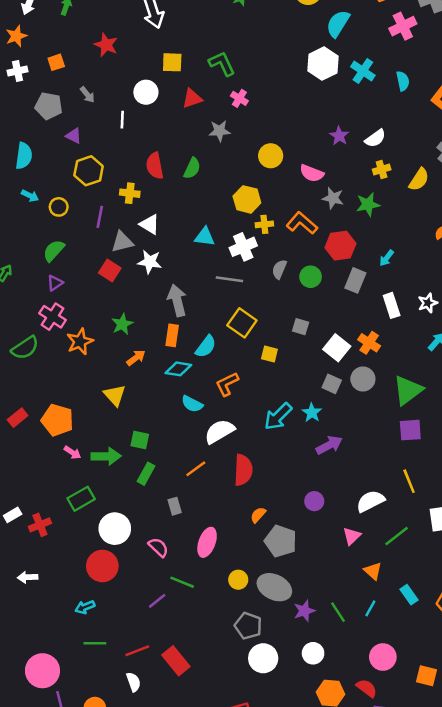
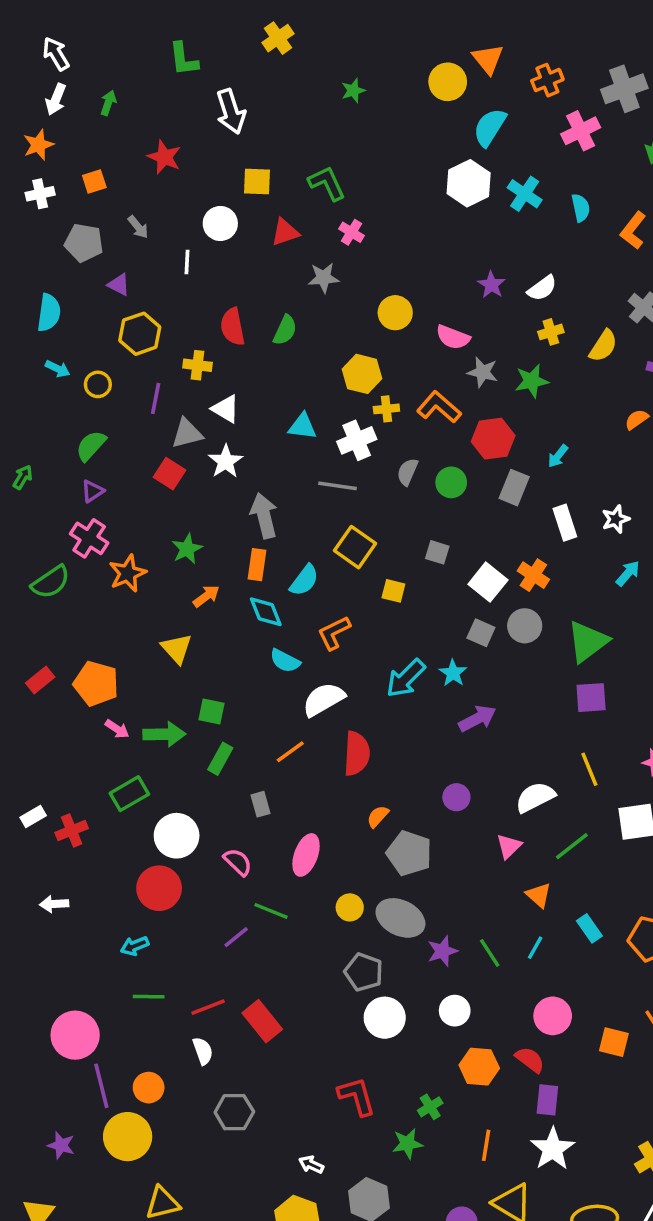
white star: (150, 262) -> (226, 461), turned 30
cyan diamond: (178, 369) -> (266, 612), turned 60

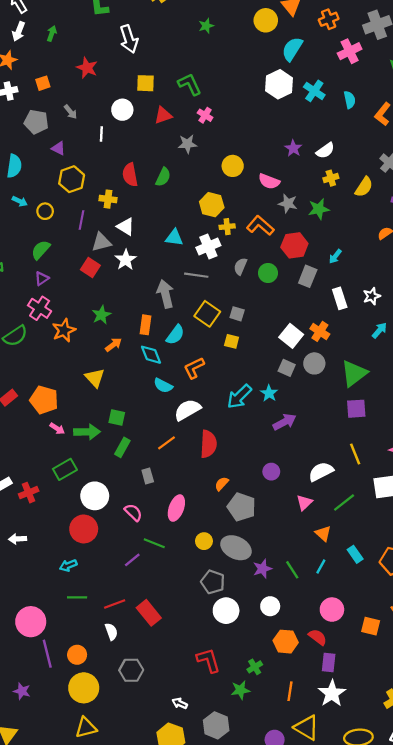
gray arrow: (264, 516) -> (165, 294), moved
gray square: (437, 552) -> (237, 314), moved
yellow circle: (128, 1137) -> (84, 688), moved

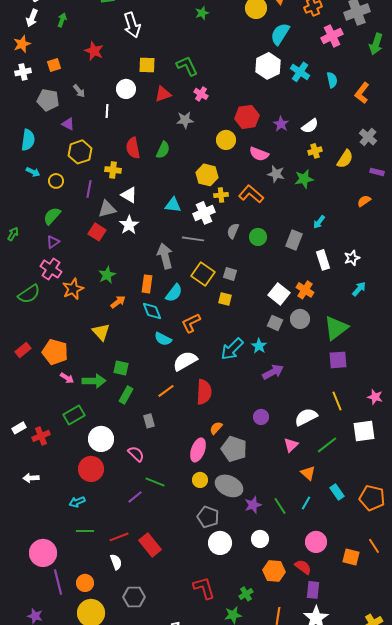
red hexagon: (294, 245) -> (247, 117), moved
pink ellipse: (176, 508) -> (198, 450), moved

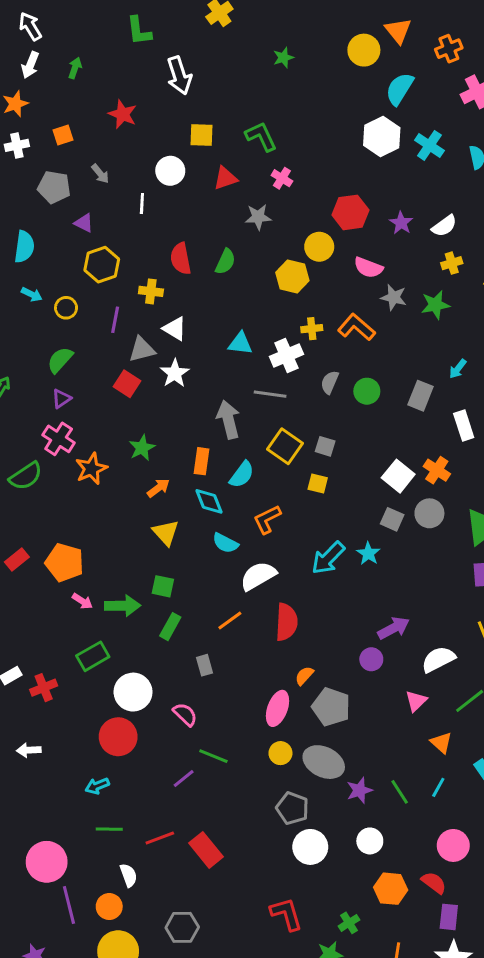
yellow hexagon: (207, 175) -> (292, 277), moved
yellow triangle: (101, 332) -> (166, 533), moved
purple arrow: (273, 372) -> (394, 628), moved
white semicircle: (116, 562) -> (129, 875), moved

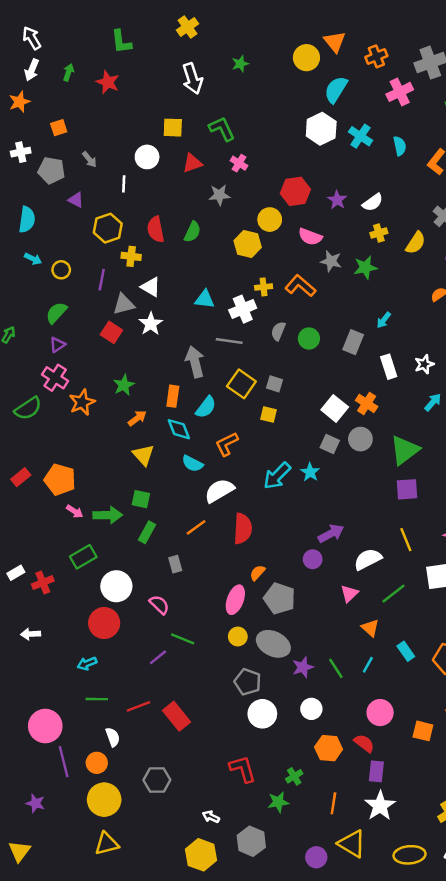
white arrow: (179, 75) -> (192, 78), moved
red star: (123, 114) -> (108, 82), moved
white cross: (17, 145) -> (21, 152), moved
yellow hexagon: (102, 265) -> (108, 228), moved

